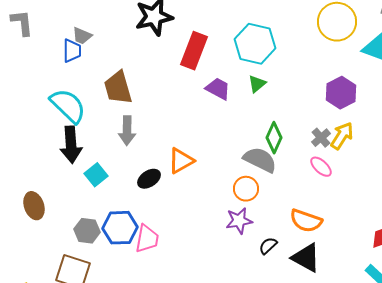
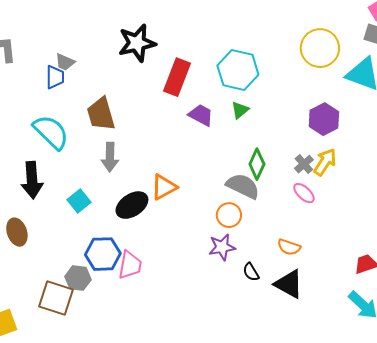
black arrow: (71, 145) -> (32, 180), moved
black ellipse: (149, 179) -> (132, 205), size x1.4
orange semicircle: (306, 221) -> (289, 247), size x0.7
gray hexagon: (87, 231) -> (78, 278), moved
black semicircle: (268, 246) -> (251, 272), turned -78

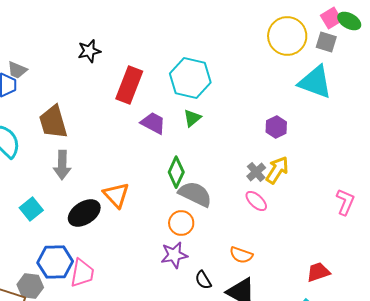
black star: (137, 43) -> (89, 51), size x0.6
yellow circle: (320, 48) -> (287, 36), moved
purple hexagon: (324, 119) -> (276, 127), size x0.7
green diamond: (257, 164) -> (176, 172), moved
orange triangle: (164, 187) -> (116, 195), turned -44

